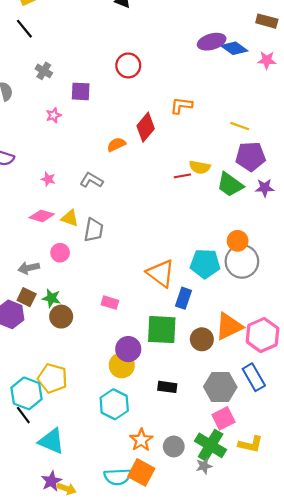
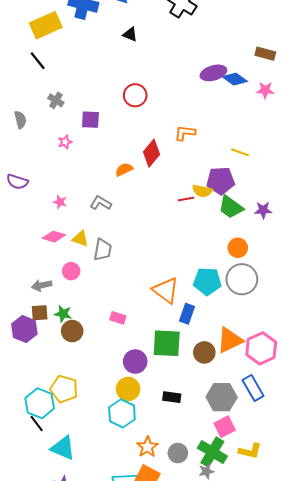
purple pentagon: (251, 156) -> (221, 181), moved
orange circle: (238, 241) -> (238, 248), moved
brown square: (27, 297) -> (40, 313), turned -30
yellow circle: (122, 365) -> (128, 389), moved

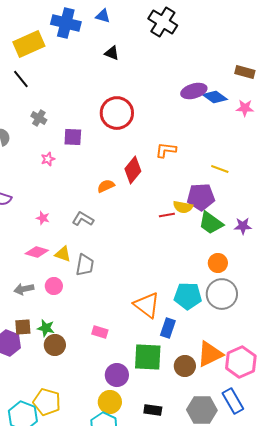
red circle: (135, 95) -> (117, 113), size x1.4
gray arrow: (42, 285) -> (24, 289), moved

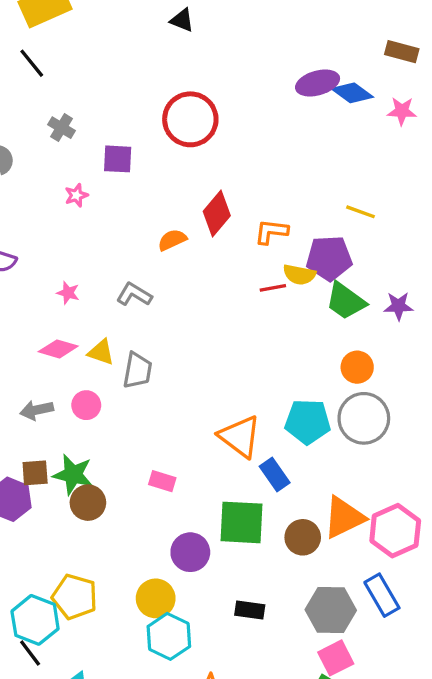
orange L-shape: (166, 150) -> (271, 232), moved
green star: (46, 328) -> (73, 475), size x1.4
blue rectangle: (168, 328) -> (275, 475), turned -54
yellow circle: (110, 402) -> (156, 598), moved

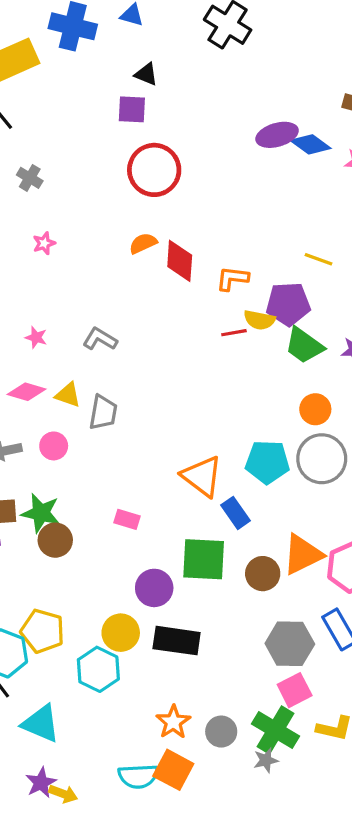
purple square: (118, 159) -> (132, 109), moved
red diamond: (217, 214) -> (180, 261), turned -36
orange semicircle: (172, 240) -> (143, 243), moved
black rectangle: (250, 610) -> (177, 641), moved, size x1.6
cyan hexagon: (169, 636) -> (98, 669), moved

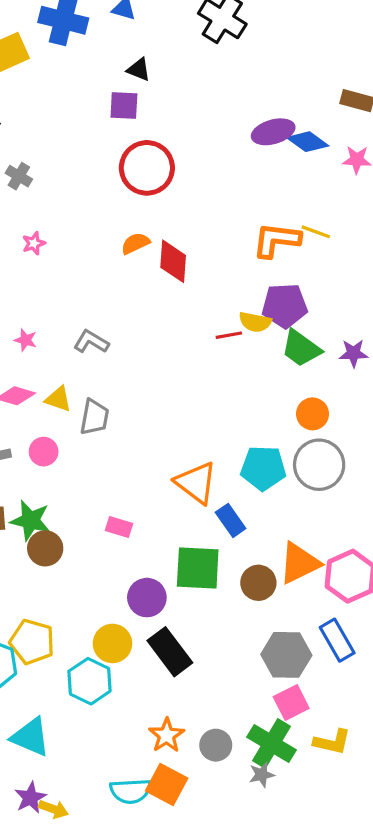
yellow line: (319, 259) -> (316, 232), moved
orange L-shape: (232, 278) -> (276, 240), moved, size x1.4
black rectangle: (177, 641) -> (170, 652), turned 45

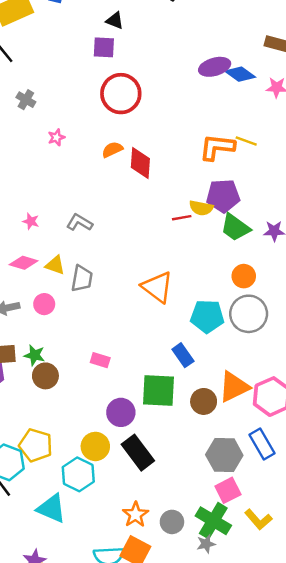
pink star: (34, 243) -> (56, 137), moved
orange triangle: (196, 483) -> (157, 287), moved
green star: (30, 520) -> (34, 355), size x0.7
cyan triangle: (30, 737) -> (51, 509), moved
yellow L-shape: (332, 742) -> (258, 519), turned 36

